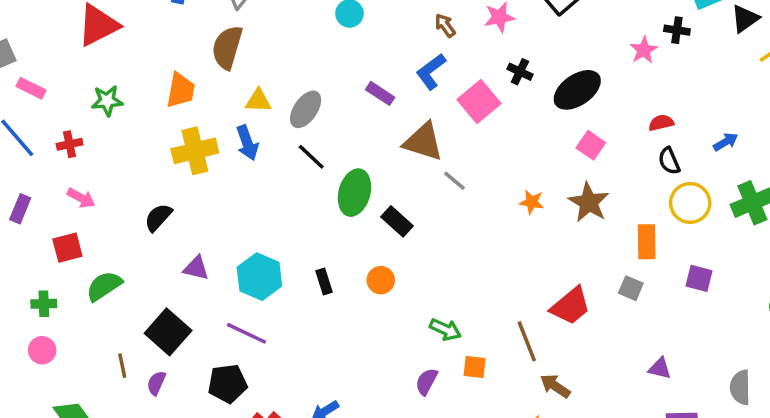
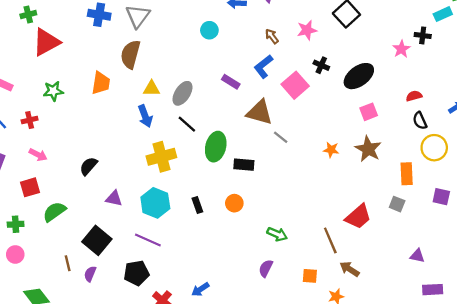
pink square: (591, 145) -> (369, 112), turned 36
yellow cross: (195, 151) -> (161, 157), moved
black rectangle: (397, 221) -> (244, 165), turned -36
orange square: (475, 367) -> (310, 276), moved

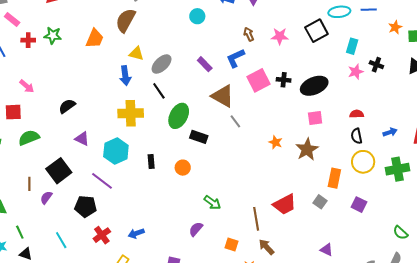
cyan rectangle: (443, 14) -> (352, 46), moved, turned -63
black cross: (321, 65) -> (284, 80), moved, turned -32
red cross: (30, 120) -> (28, 40), moved

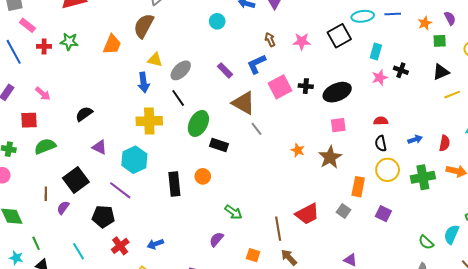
orange star: (395, 27) -> (425, 23), moved
black rectangle: (151, 161) -> (174, 184), moved, size x1.6

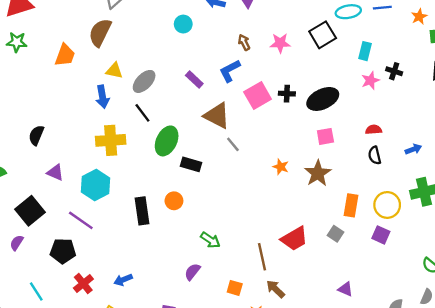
green star: (69, 42) -> (17, 42), moved
black semicircle: (84, 114) -> (36, 135), turned -30
yellow circle: (388, 170) -> (387, 205), moved

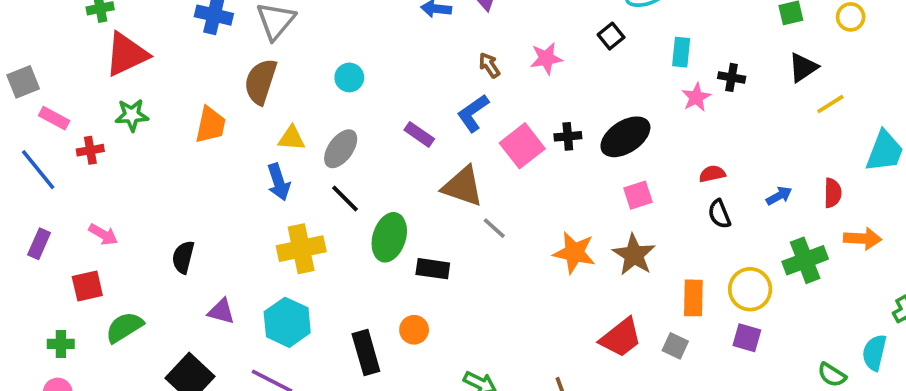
cyan circle: (183, 24) -> (349, 77), moved
black square: (323, 35) -> (611, 36), size x0.6
orange star: (281, 167) -> (574, 253), size x1.6
red trapezoid: (294, 239) -> (621, 338), moved

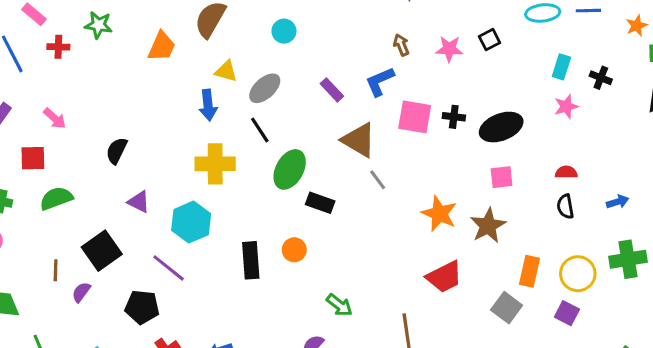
black square: (611, 36) -> (490, 40), moved
black cross: (732, 77) -> (601, 78), moved
pink square: (522, 146) -> (415, 117), turned 36
red trapezoid: (621, 338) -> (444, 277), moved
gray square: (675, 346) -> (507, 308), size x1.4

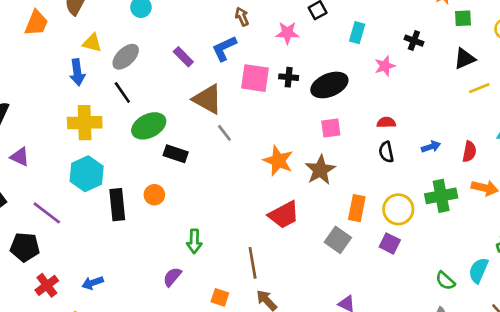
pink star: (449, 49) -> (287, 33), moved
cyan rectangle: (561, 67) -> (357, 33), moved
green ellipse: (290, 169) -> (149, 126), turned 36
cyan hexagon: (191, 222) -> (87, 174), moved
green arrow: (339, 305) -> (194, 241), turned 55

